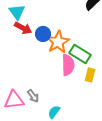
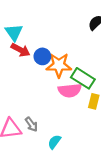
orange star: (58, 42) -> (59, 65), turned 30
pink semicircle: (68, 65) -> (70, 90), turned 85

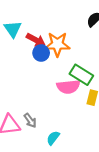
red arrow: (20, 50) -> (36, 40), moved
orange star: (59, 65) -> (57, 44), moved

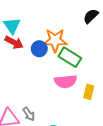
red arrow: (36, 40) -> (14, 42), moved
green rectangle: (81, 75) -> (70, 57), moved

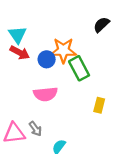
green rectangle: (70, 57) -> (79, 68), turned 30
pink semicircle: (66, 81) -> (45, 94), moved

